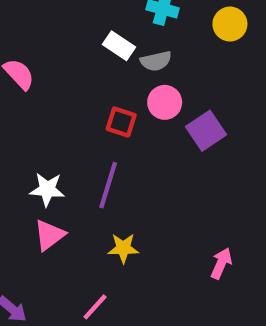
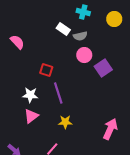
red square: (121, 122) -> (46, 70), moved
purple line: (108, 185) -> (58, 93), turned -35
pink arrow: (221, 263) -> (110, 129), size x1.5

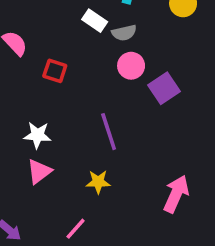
red square: (46, 70) -> (55, 71), moved
purple line: (58, 93) -> (109, 132), moved

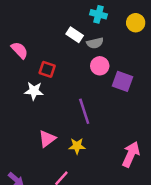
purple square: (164, 88) -> (122, 81), turned -36
white star: (37, 135) -> (34, 91), moved
pink triangle: (39, 171) -> (47, 139), moved

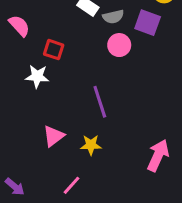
purple square: (122, 81) -> (148, 23), moved

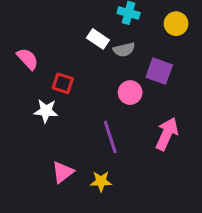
purple square: (148, 23) -> (159, 71), moved
pink circle: (119, 45) -> (130, 93), moved
pink arrow: (158, 155) -> (167, 134), moved

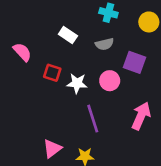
white rectangle: (98, 39) -> (68, 35), moved
white star: (46, 111) -> (77, 83), moved

